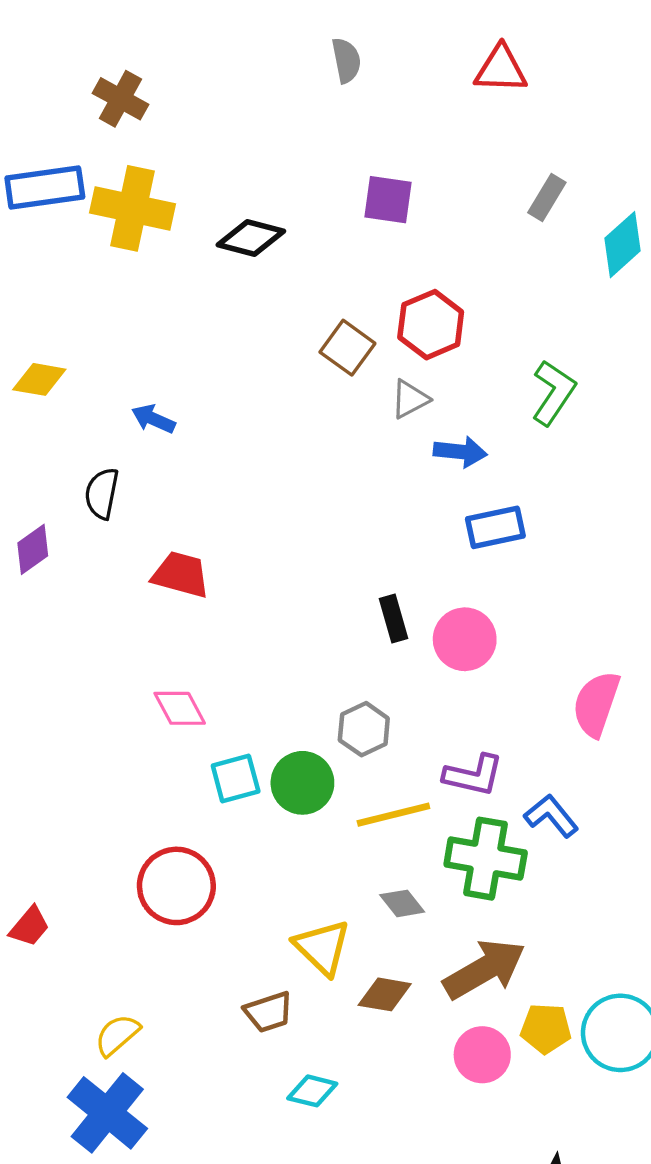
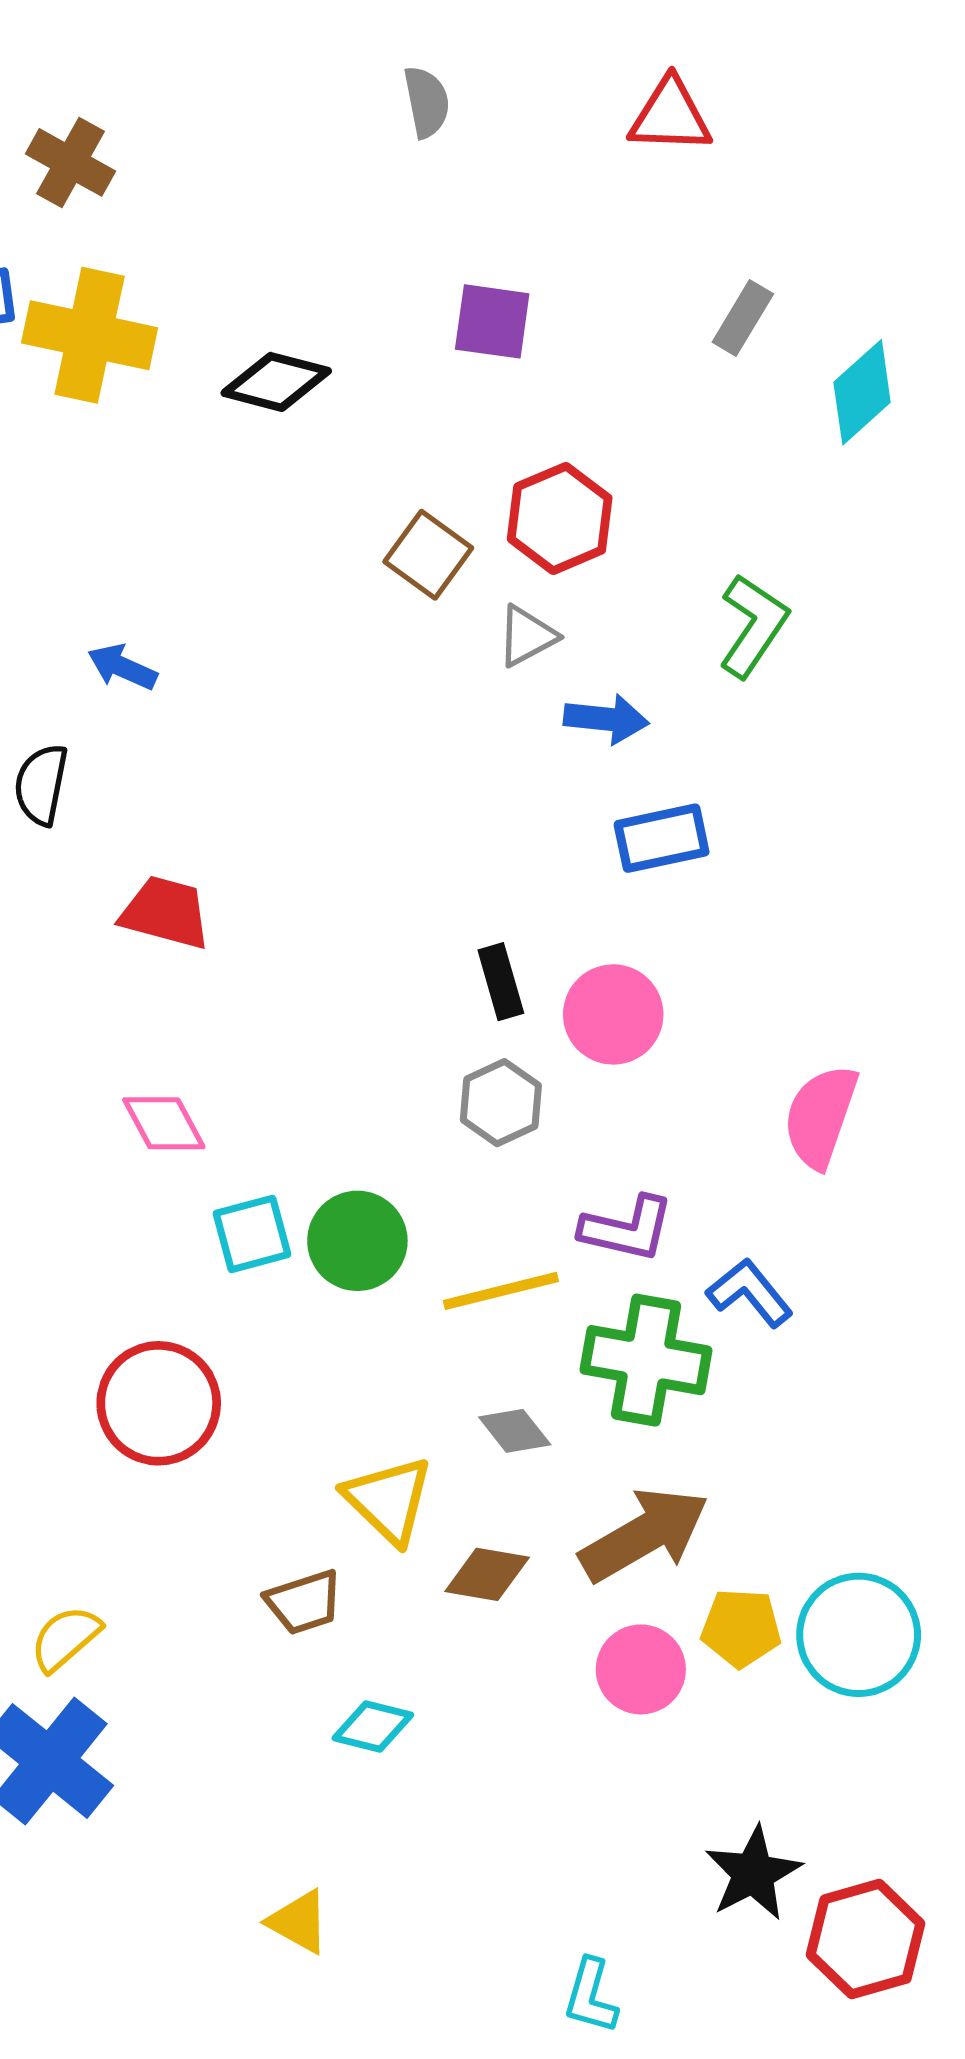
gray hexagon: (364, 729) -> (501, 1103), moved

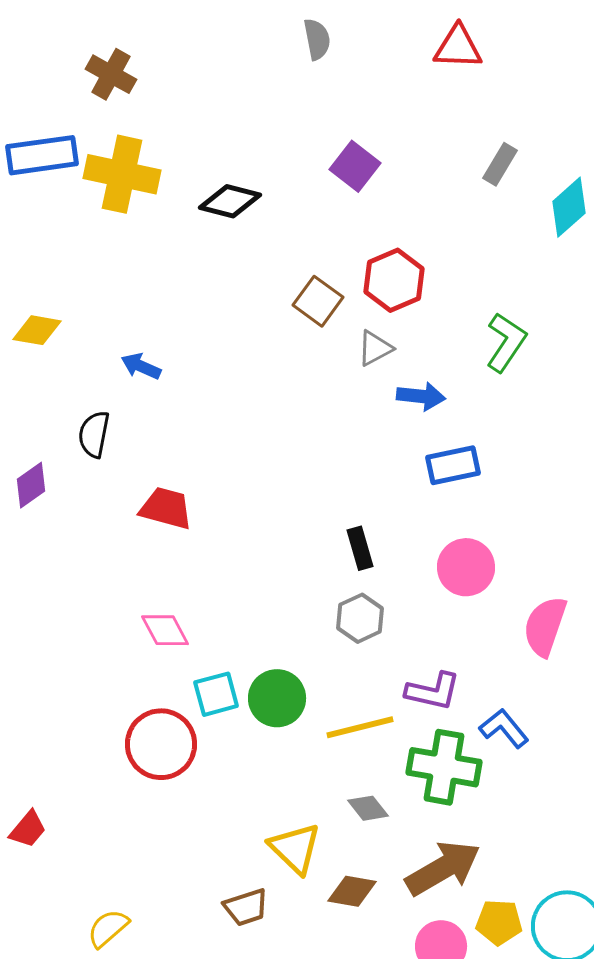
purple square: (492, 321) -> (355, 166), turned 30
pink circle: (613, 1014) -> (466, 567), moved
red circle: (159, 1403) -> (161, 744), moved

